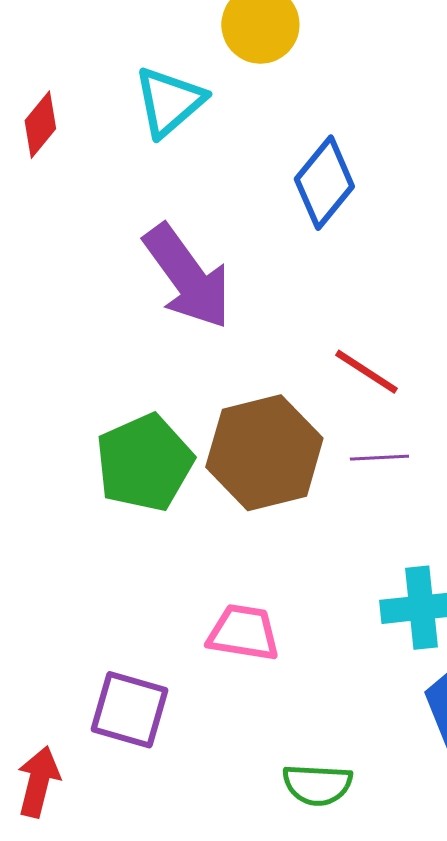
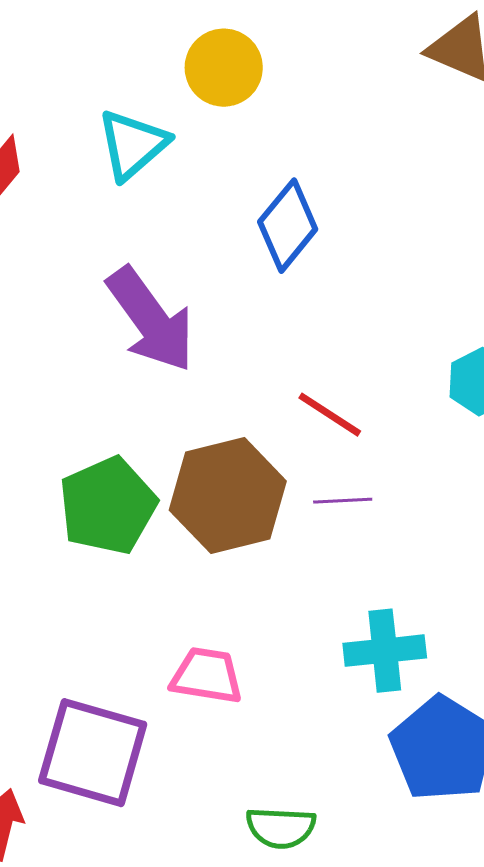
purple square: (129, 710) -> (93, 753), size x1.4

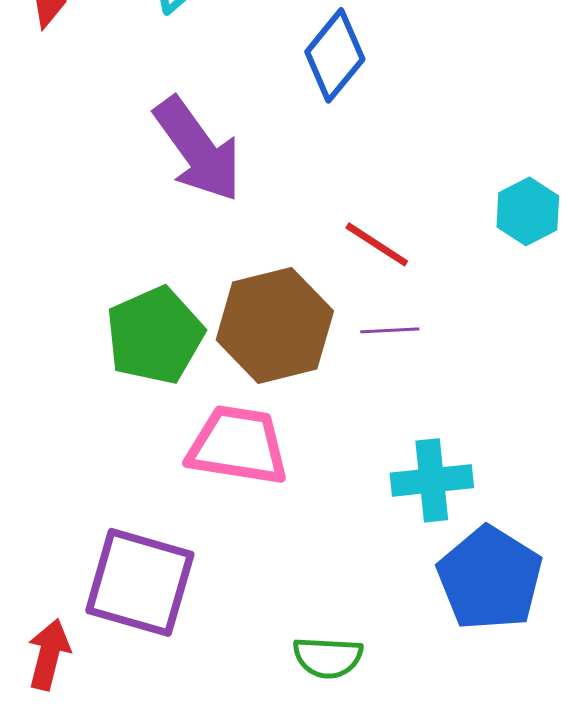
pink trapezoid: (207, 676) -> (238, 445), moved, size x1.4

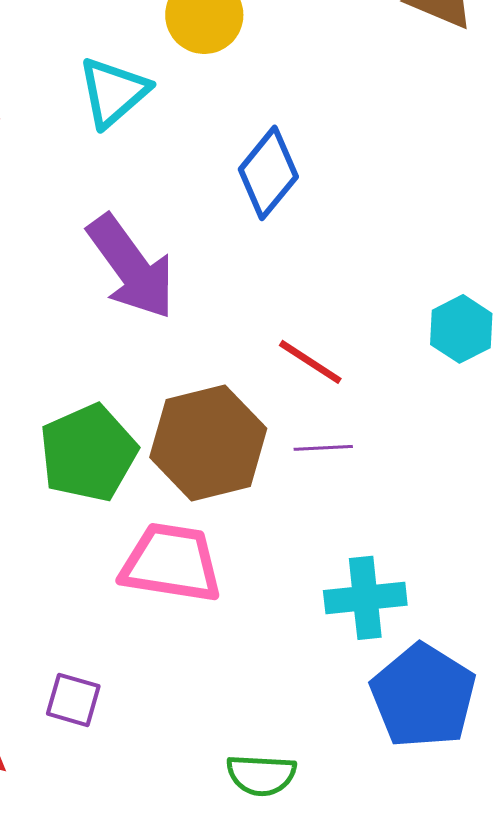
purple square: (140, 582) -> (73, 700), size x0.5

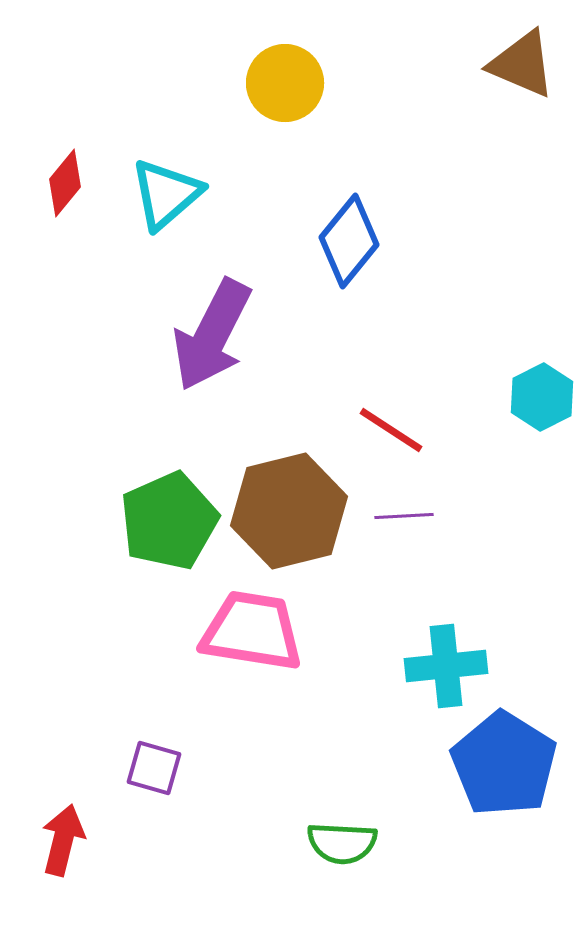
cyan triangle: (113, 92) -> (166, 194), moved
purple arrow: (131, 267) -> (212, 335), turned 63

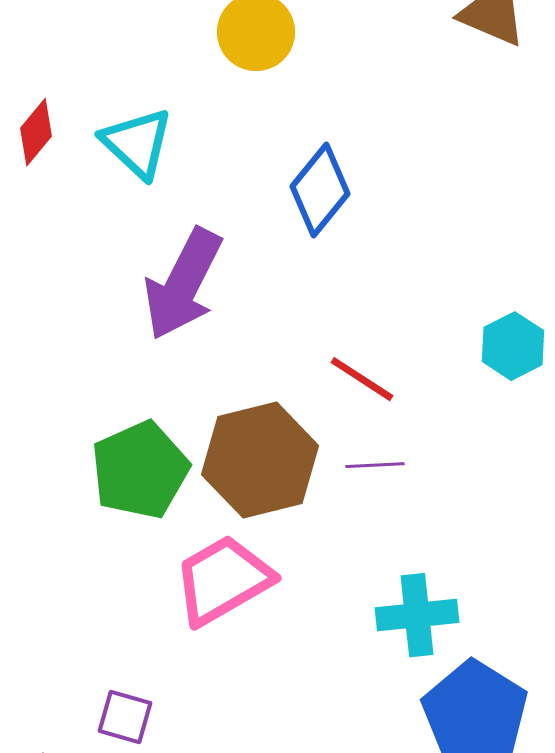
cyan triangle: (166, 194) -> (137, 143), turned -36
pink trapezoid: (252, 631) -> (223, 580), turned -39

